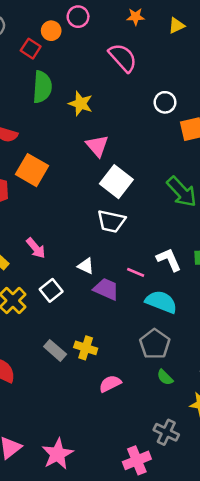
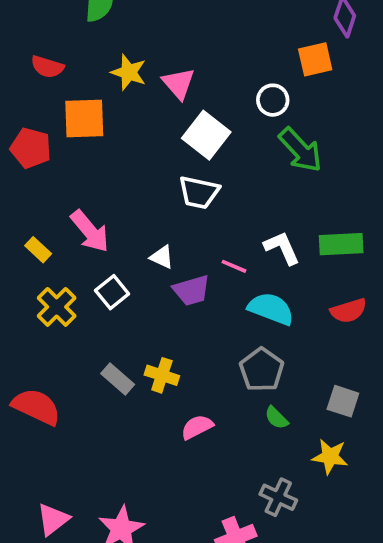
white circle: (165, 102) -> (273, 100), moved
yellow star: (81, 104) -> (129, 72), moved
orange square: (32, 170) -> (84, 119), turned -32
pink arrow: (36, 248) -> (90, 231), size x1.4
purple trapezoid: (106, 289) -> (191, 290), turned 140

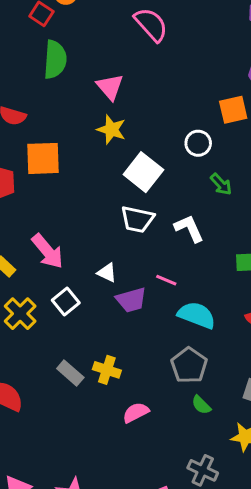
yellow star: (129, 72) -> (111, 130), moved
pink triangle: (179, 83) -> (110, 87), moved
green arrow: (300, 150) -> (221, 184), size x0.6
white L-shape: (282, 248) -> (189, 228), moved

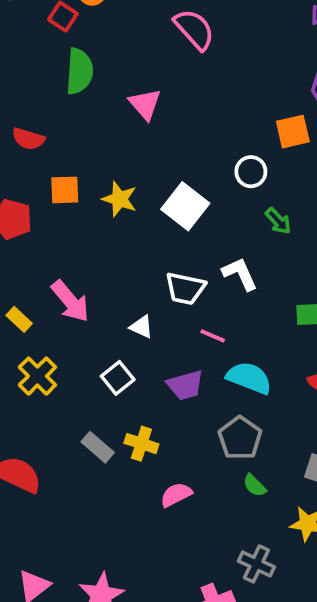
yellow star: (111, 130) -> (120, 199), moved
orange square: (43, 158) -> (65, 190), size x0.7
white trapezoid: (137, 219) -> (185, 288), moved
purple trapezoid: (131, 300) -> (185, 385), moved
white square: (66, 301) -> (118, 378), moved

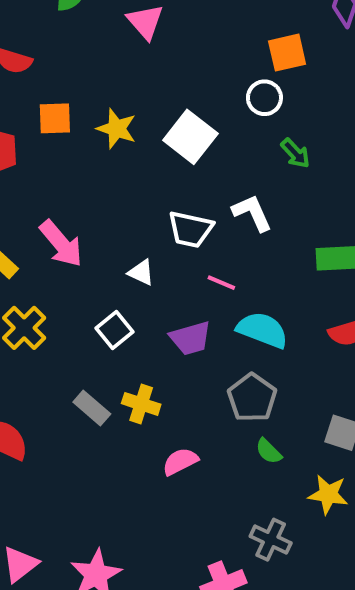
orange square: (293, 132) -> (287, 53), moved

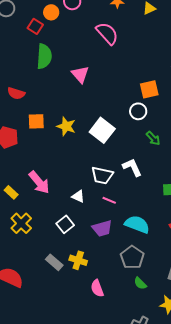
pink line: (221, 283) -> (109, 200), moved
pink semicircle: (180, 461) -> (97, 288), turned -84

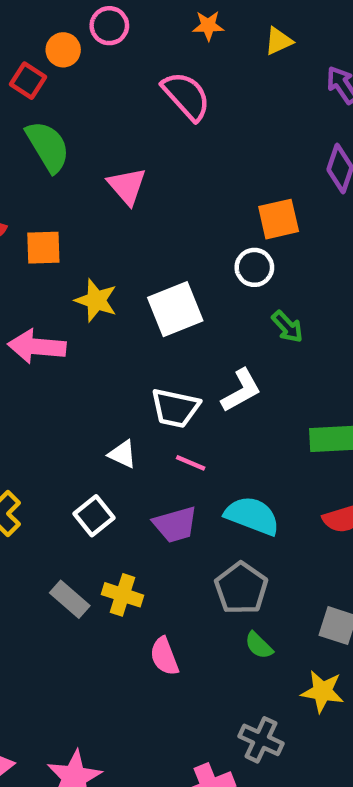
green semicircle: (44, 56) -> (48, 147), turned -35
orange square: (36, 121) -> (43, 248), moved
white square: (102, 130) -> (175, 309), turned 30
white L-shape: (132, 167) -> (241, 390), turned 85
pink arrow: (39, 182) -> (37, 346), moved, turned 135

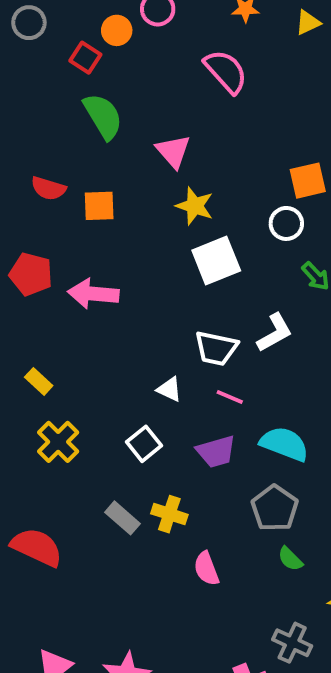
yellow star: (96, 300) -> (195, 206), moved

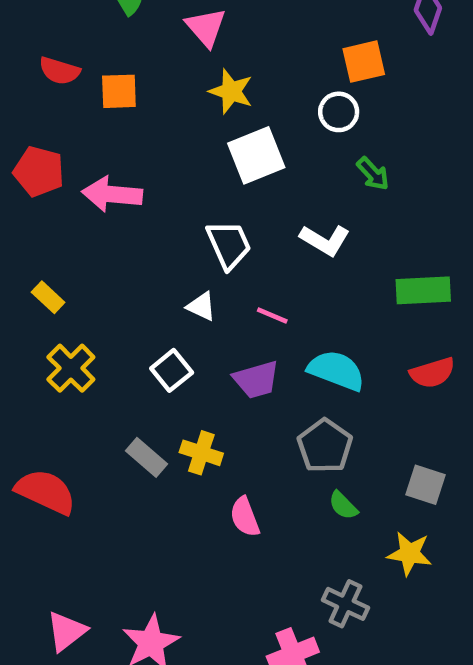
white L-shape: (275, 333) -> (325, 240), turned 60
white trapezoid: (216, 348) -> (229, 245), moved, turned -126

